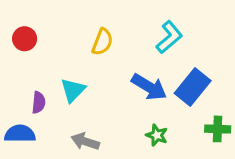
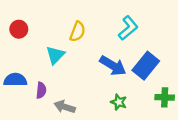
cyan triangle: (73, 90) -> (55, 55), moved
purple semicircle: (39, 103) -> (41, 90), moved
blue semicircle: (20, 134) -> (15, 80), moved

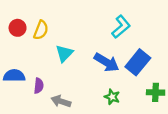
yellow semicircle: (78, 32) -> (41, 30), moved
cyan triangle: (55, 55) -> (64, 53), moved

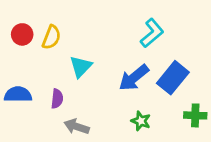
blue arrow: (107, 62) -> (134, 78), turned 110
purple semicircle: (39, 86) -> (57, 99), moved

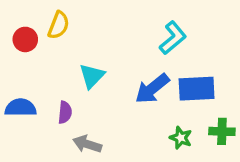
yellow semicircle: (51, 37) -> (59, 25), moved
blue rectangle: (173, 78) -> (197, 89), turned 48
green star: (141, 121) -> (181, 138), moved

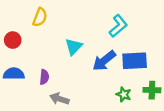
red circle: (25, 39) -> (13, 40), moved
cyan triangle: (92, 76) -> (74, 47), moved

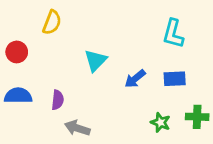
cyan L-shape: (118, 26) -> (173, 34), moved, turned 145
blue arrow: (104, 61) -> (135, 79), size x0.7
blue rectangle: (135, 61) -> (175, 79), size x0.7

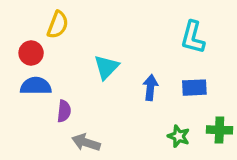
red circle: (17, 52) -> (31, 53), moved
blue arrow: (135, 79) -> (150, 88), turned 135
blue semicircle: (18, 96) -> (36, 86), moved

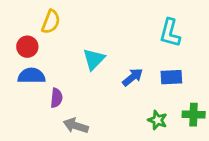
blue arrow: (150, 88) -> (133, 77), turned 45

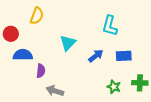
cyan L-shape: (170, 33) -> (110, 26), moved
red circle: (27, 47) -> (11, 34), moved

